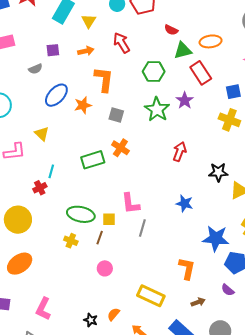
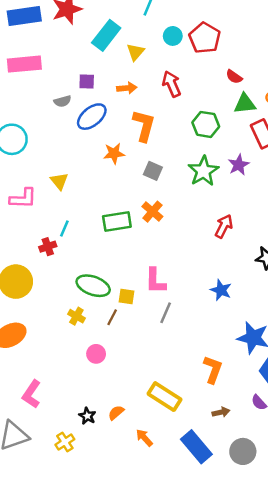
blue ellipse: (56, 95) -> (92, 117), moved
pink circle: (105, 268) -> (96, 354), moved

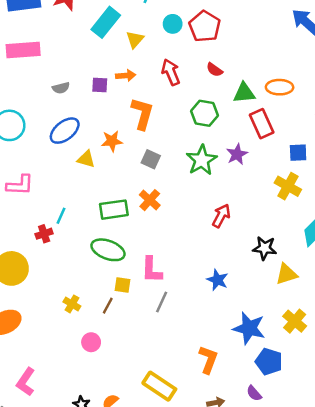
red semicircle: (234, 77) -> (214, 70), moved
purple square: (87, 82) -> (100, 85), moved
blue ellipse: (92, 117) -> (65, 131), moved
yellow triangle: (59, 181) -> (86, 159), moved, turned -36
green ellipse: (93, 286) -> (108, 250), moved

